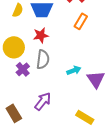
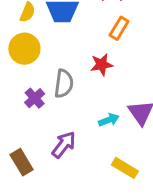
red star: (41, 35) -> (102, 65), moved
yellow circle: (14, 47) -> (24, 49), moved
cyan arrow: (74, 70) -> (109, 120), moved

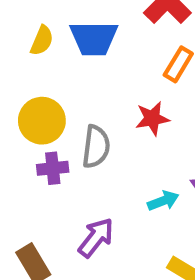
yellow circle: (24, 49) -> (42, 121), moved
purple cross: (35, 98) -> (53, 168), turned 36

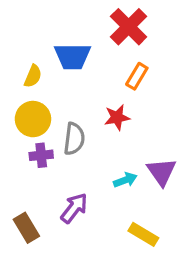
yellow semicircle: (42, 41) -> (33, 76), moved

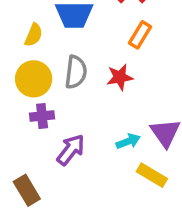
gray semicircle: (74, 139) -> (76, 72), moved
purple arrow: (74, 208) -> (71, 150), moved
yellow rectangle: (143, 234) -> (152, 175), moved

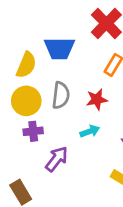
yellow semicircle: (34, 35) -> (26, 65), size x1.4
cyan arrow: (128, 141) -> (90, 131), moved

